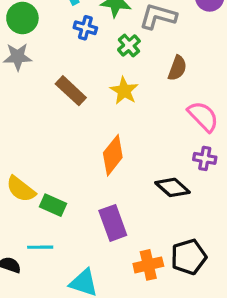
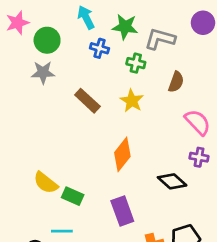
green cross: (129, 45) -> (136, 63), turned -36

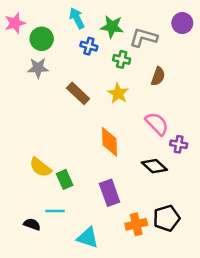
pink semicircle: (198, 122) -> (157, 124), moved
orange diamond: (122, 154) -> (110, 142), turned -40
green rectangle: (73, 196) -> (65, 179), turned 42

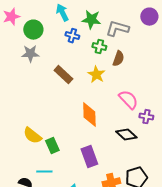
brown semicircle: (158, 76) -> (118, 59), moved

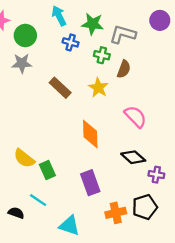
purple cross: (146, 117) -> (156, 175), moved
cyan line: (44, 172) -> (38, 200), turned 35

